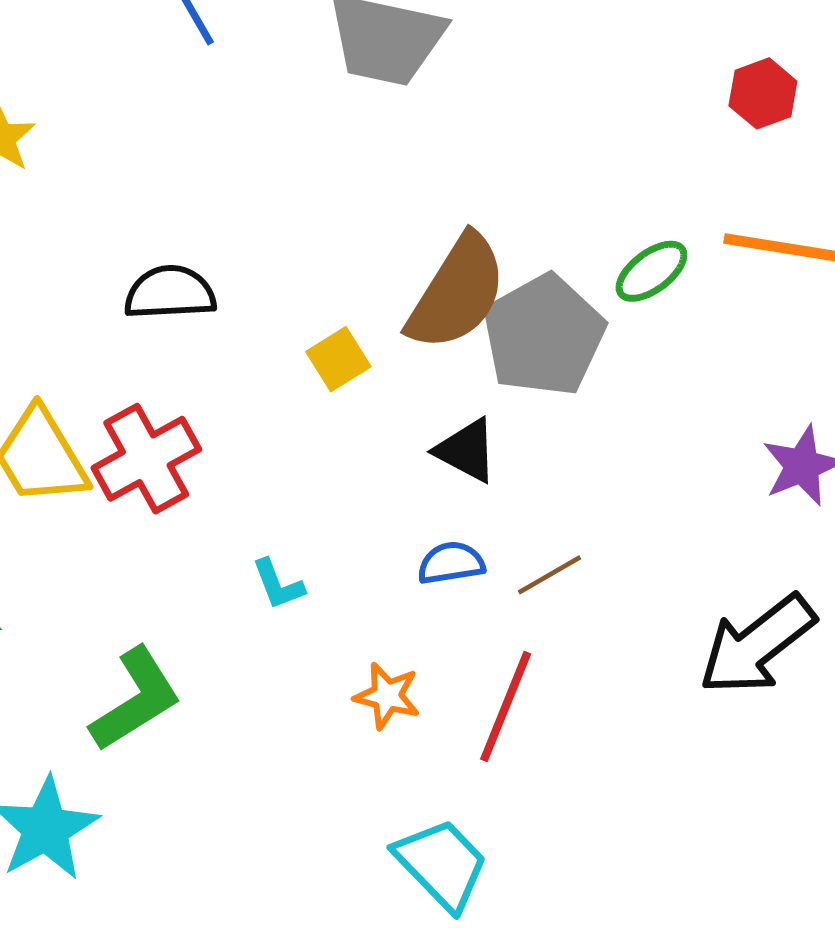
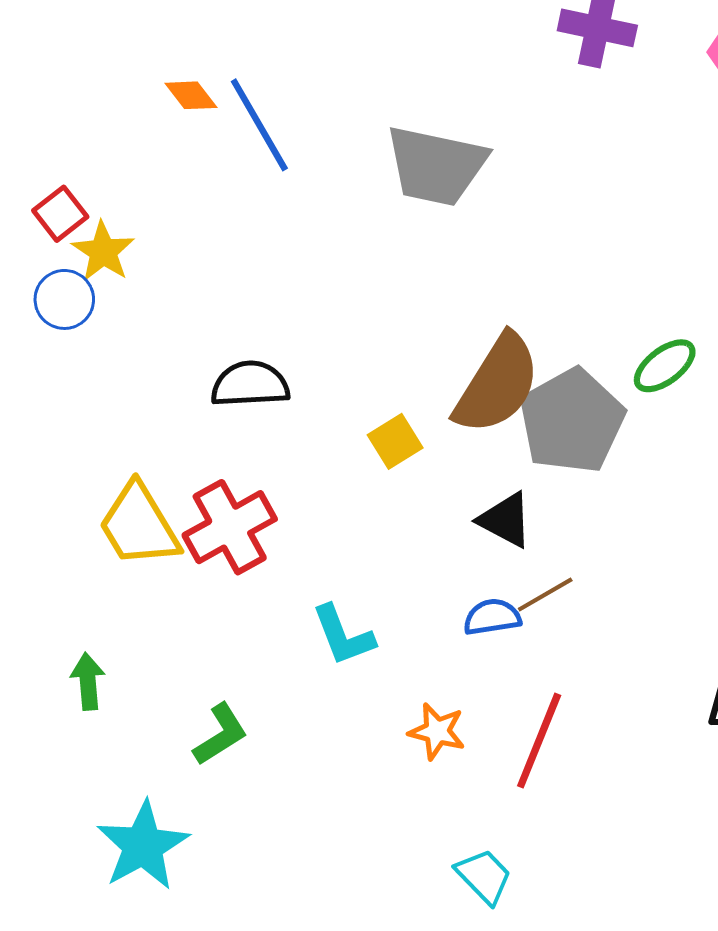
brown line: (550, 575) -> (545, 595), moved
cyan L-shape: (278, 584) -> (343, 635), size x1.4
green L-shape: (136, 699) -> (221, 734), size x0.7
cyan trapezoid: (442, 864) -> (484, 876), size x0.7

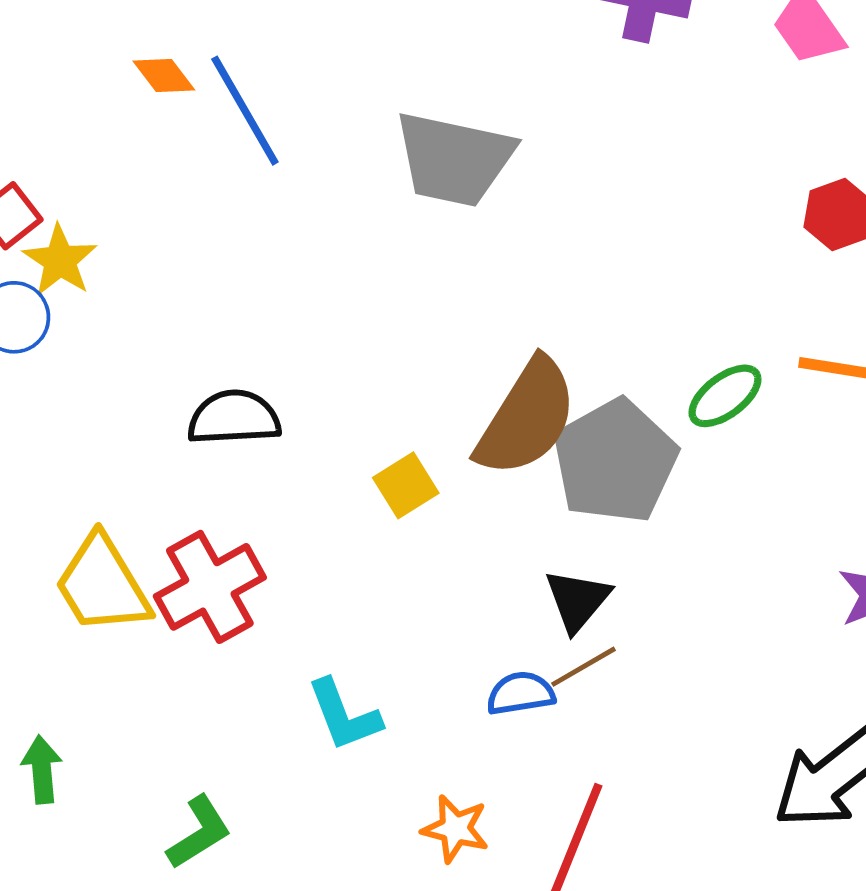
black triangle: (505, 520) -> (577, 600), moved, turned 42

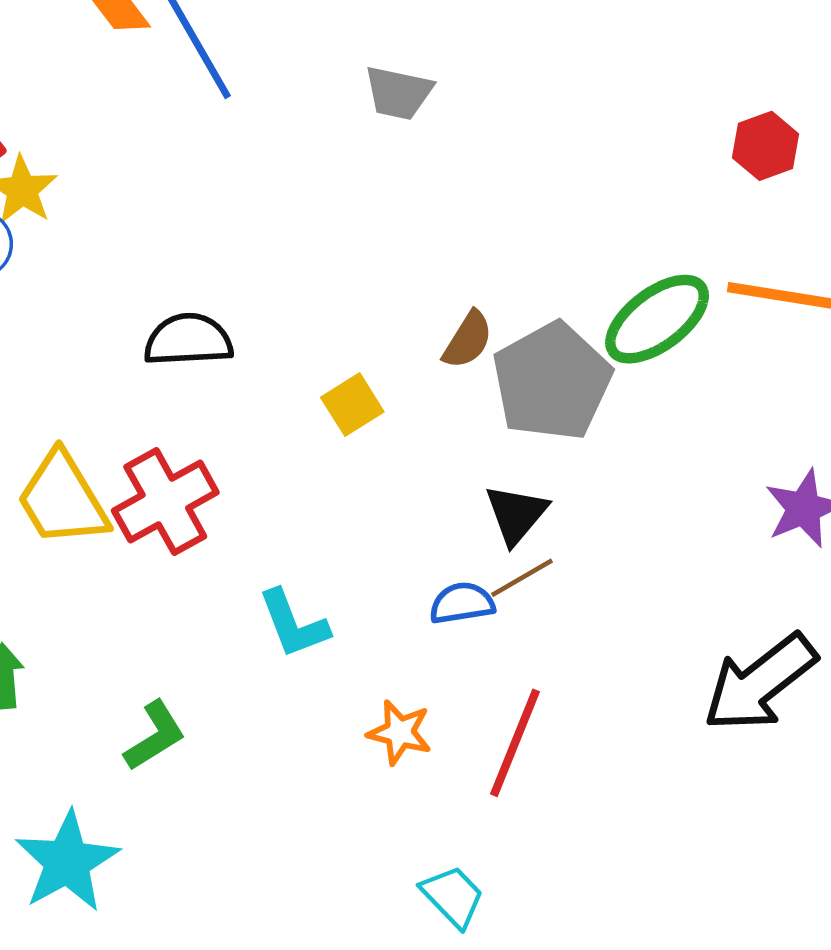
gray trapezoid: (454, 159) -> (398, 93), size x0.6
green ellipse: (725, 396) -> (657, 319), size x1.5
brown semicircle: (527, 418) -> (468, 340), size x0.5

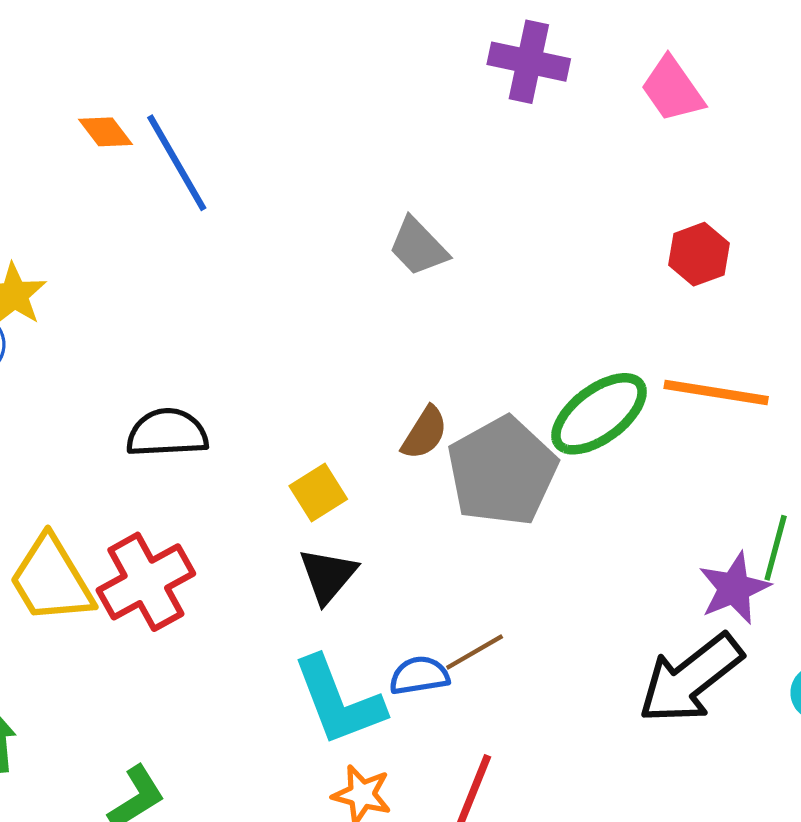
gray trapezoid: (398, 93) -> (418, 247), moved, turned 34
black triangle: (516, 514) -> (328, 575), moved
cyan L-shape: (293, 624) -> (338, 701), moved, size x1.4
black arrow: (760, 683) -> (690, 679), moved

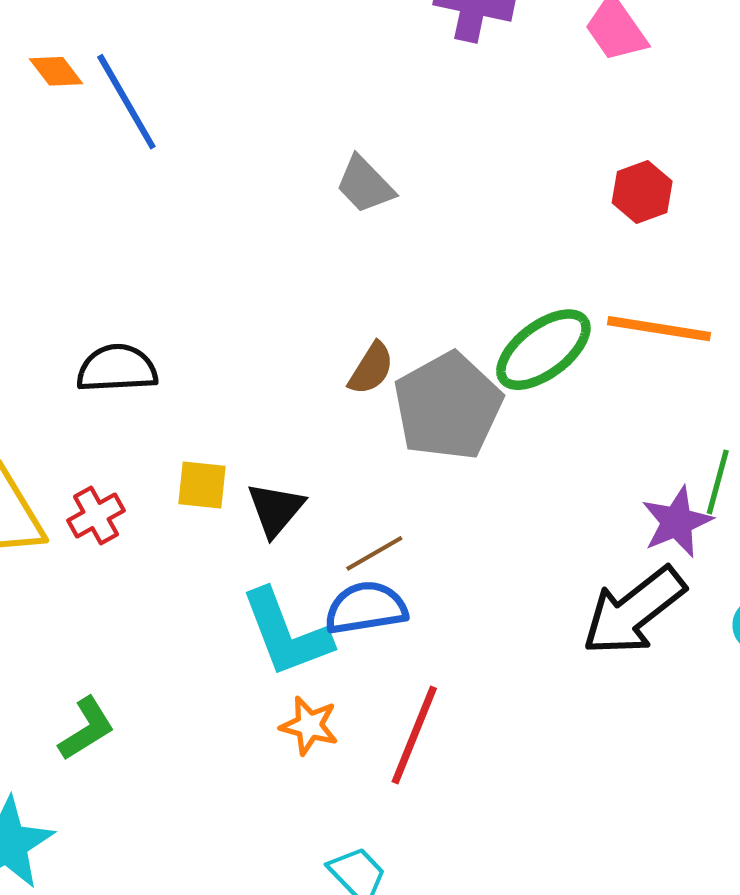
yellow square: (318, 492) -> (202, 485), moved, turned 38
red cross: (146, 582) -> (96, 516), size x0.6
brown line: (475, 652) -> (374, 553), moved
blue semicircle: (419, 675) -> (366, 608), size x1.4

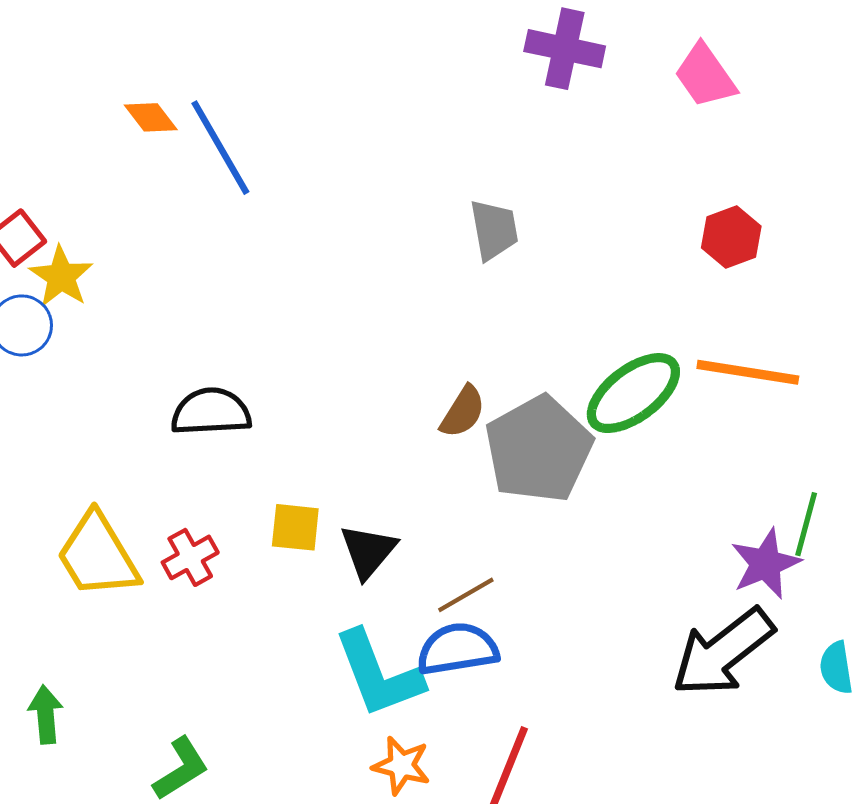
gray trapezoid: (365, 185) -> (494, 230), moved, turned -146

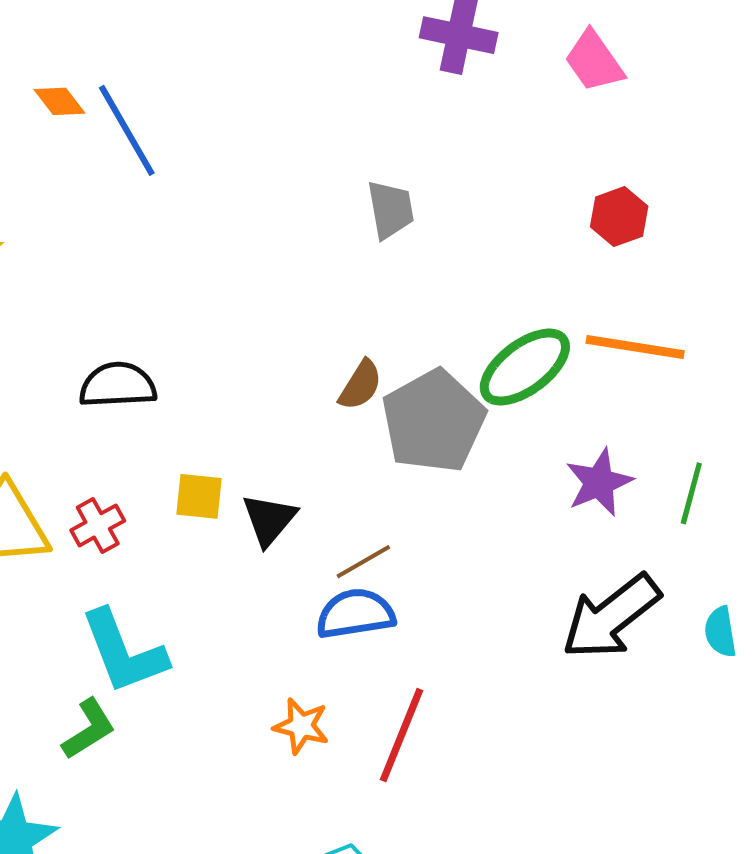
purple star: (766, 564) -> (599, 482), moved
cyan L-shape: (379, 674) -> (124, 652), moved

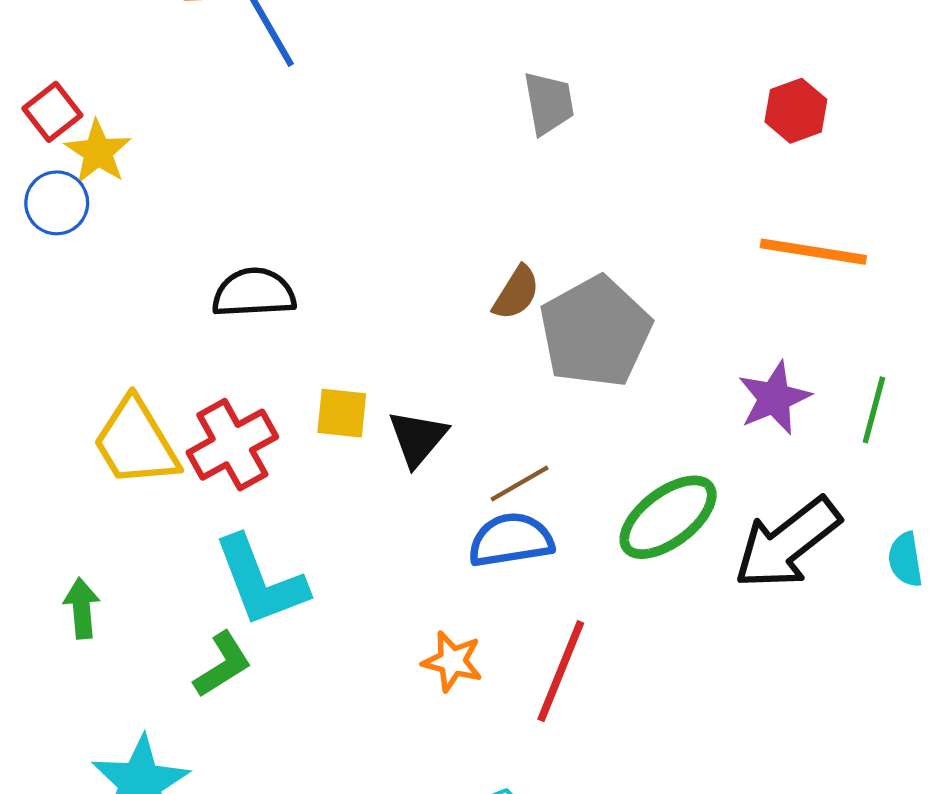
green ellipse: (525, 367) -> (668, 517), moved
red cross: (98, 525) -> (232, 445), size x1.5

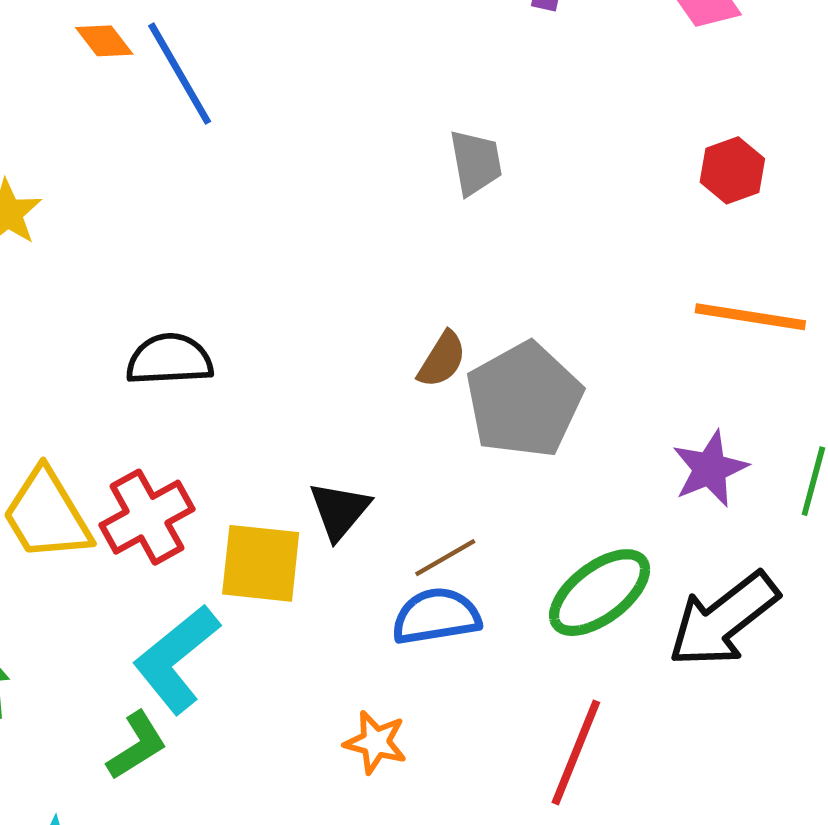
yellow square: (342, 413) -> (261, 563), moved, size x1.5
cyan L-shape: (260, 581) -> (176, 659), turned 72
red line: (561, 671) -> (576, 752), moved

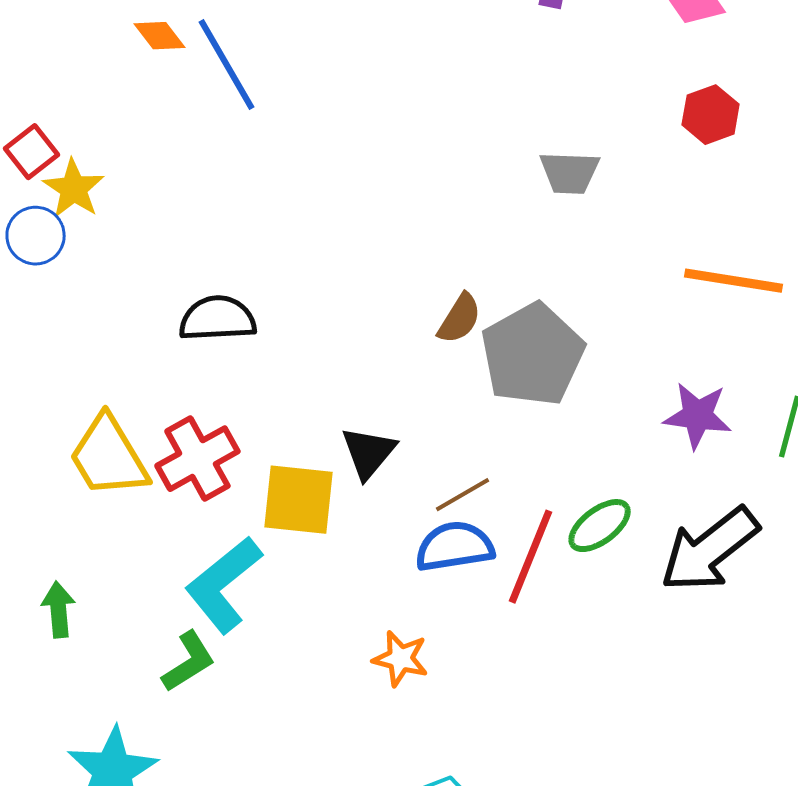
gray trapezoid: (476, 162) -> (570, 173), moved, turned 102
red hexagon: (732, 170) -> (711, 115), moved
purple star: (710, 469) -> (698, 416), turned 30
green ellipse: (600, 593) -> (600, 526), size x0.7
red line: (576, 752) -> (531, 557), moved

